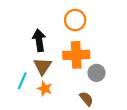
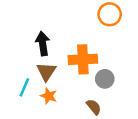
orange circle: (75, 20) -> (110, 14), moved

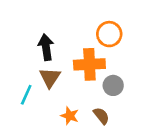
orange circle: (110, 14) -> (109, 34), moved
orange star: (49, 96) -> (70, 116), moved

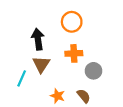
orange circle: (109, 34) -> (72, 22), moved
orange cross: (89, 64) -> (74, 53), size x0.7

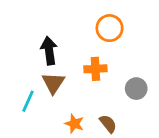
orange circle: (72, 22) -> (110, 28), moved
gray circle: (93, 71) -> (136, 89), moved

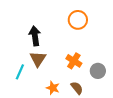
orange cross: (95, 69) -> (74, 61), moved, turned 35
gray circle: (136, 89) -> (98, 71), moved

